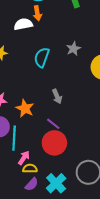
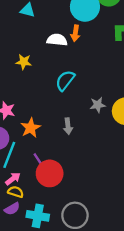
gray star: (73, 49) -> (98, 105), moved
purple line: (53, 124) -> (39, 160), moved
cyan cross: (56, 183) -> (38, 216), turned 36

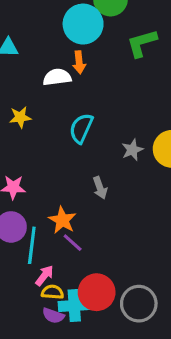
orange star: (31, 128) -> (62, 220), moved
red circle: (50, 173) -> (97, 292), moved
purple semicircle: (12, 209) -> (53, 316), turned 63
cyan cross: (38, 216) -> (74, 306), moved

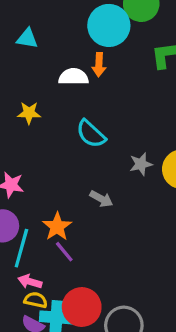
cyan semicircle: (81, 128) -> (91, 134), turned -80
gray arrow: (100, 188) -> (101, 199), turned -50
pink arrow: (44, 276) -> (30, 282), turned -120

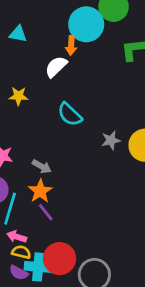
orange arrow: (99, 65) -> (71, 45), moved
white semicircle: (74, 77) -> (56, 67), turned -45
gray arrow: (101, 199) -> (42, 166), moved

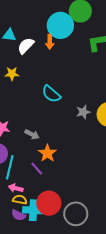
white semicircle: (56, 67) -> (26, 46), moved
yellow star: (18, 96) -> (12, 74), moved
orange star: (40, 191) -> (47, 153), moved

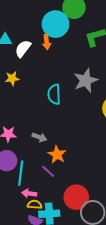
cyan semicircle: (51, 94) -> (54, 94), turned 54
gray star: (83, 112) -> (86, 80), moved, size x1.6
red circle: (49, 203) -> (76, 197), moved

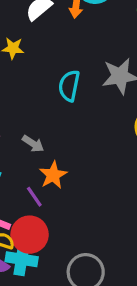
red circle: (76, 197) -> (30, 235), moved

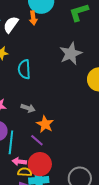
cyan semicircle: (69, 86) -> (24, 69), moved

